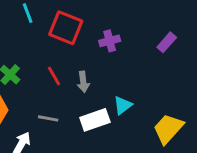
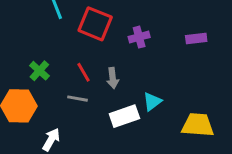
purple rectangle: (167, 42) -> (196, 38), turned 42
gray line: (48, 118) -> (78, 99), moved
yellow trapezoid: (168, 129) -> (198, 125), turned 52

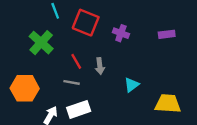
purple cross: (139, 37) -> (121, 33), turned 35
green cross: (39, 71) -> (41, 43), moved, size x1.5
white rectangle: (124, 116) -> (79, 109), moved

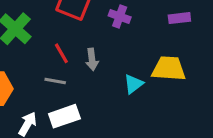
yellow trapezoid: (168, 104) -> (169, 69), moved

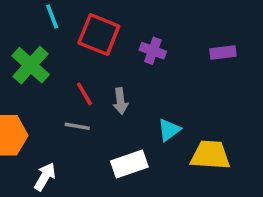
yellow trapezoid: (169, 69) -> (210, 155), moved
white rectangle: (64, 116) -> (129, 164), moved

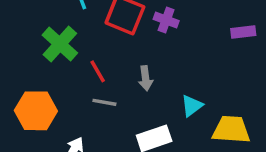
purple cross: (153, 51) -> (166, 20), moved
red line: (84, 94) -> (98, 71), moved

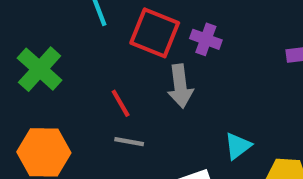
green cross: (60, 44) -> (40, 69), moved
gray arrow: (146, 78) -> (180, 86), moved, size x1.4

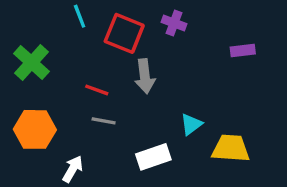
purple cross: (206, 39) -> (174, 23), moved
red line: (121, 103) -> (97, 90), turned -40

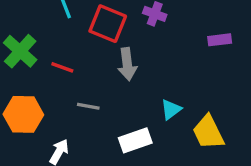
red line: (97, 90) -> (62, 67), moved
yellow trapezoid: (231, 148) -> (208, 132), turned -120

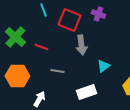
cyan triangle: (171, 110) -> (103, 66), moved

